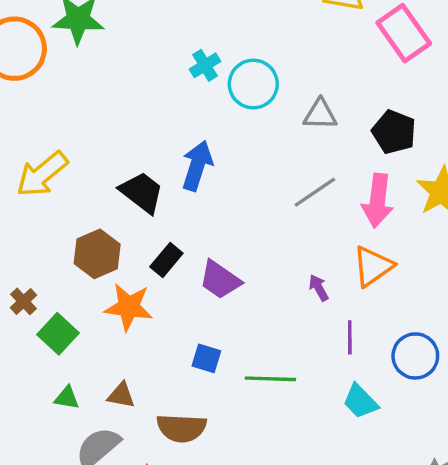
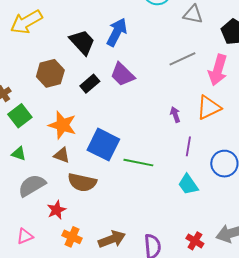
purple trapezoid: (220, 280) -> (122, 75), moved
orange star: (129, 307) -> (62, 125), moved
blue square: (206, 358) -> (103, 145), size x1.8
brown triangle: (121, 395) -> (62, 155), moved

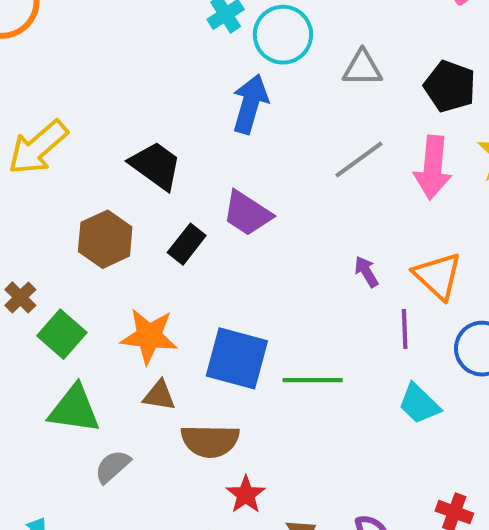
blue arrow: (117, 32) -> (250, 104), moved
orange triangle: (209, 108) -> (438, 276), moved, turned -40
green triangle: (19, 154) -> (74, 409), size x1.8
gray semicircle: (32, 185) -> (113, 467), size x0.7
red star: (56, 210) -> (246, 495), moved

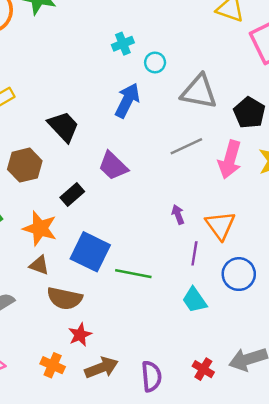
cyan circle: (283, 35) -> (155, 63), size x0.6
gray triangle: (362, 68) -> (199, 92), size x1.5
black rectangle: (187, 244) -> (72, 194), moved

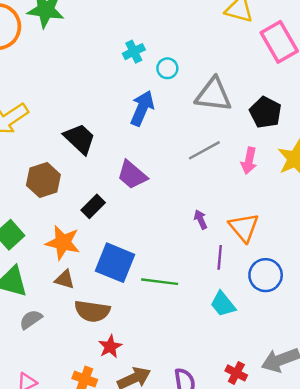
pink arrow: (230, 160) -> (249, 161), size x0.7

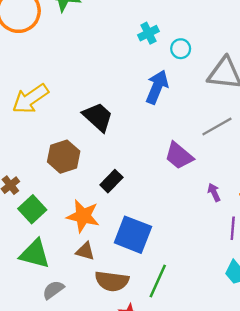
purple trapezoid: (132, 175) -> (179, 156), moved
green line: (160, 282) -> (158, 281), moved, turned -72

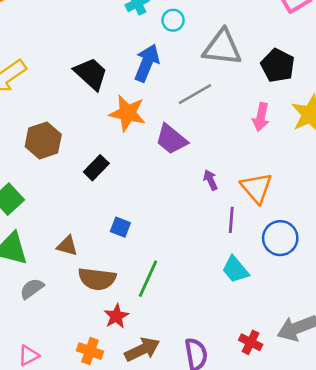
black trapezoid: (98, 117) -> (91, 74), moved
gray line: (217, 126) -> (195, 94), moved
orange star: (83, 216) -> (127, 113), moved
blue square: (133, 235) -> (120, 227), size x0.5

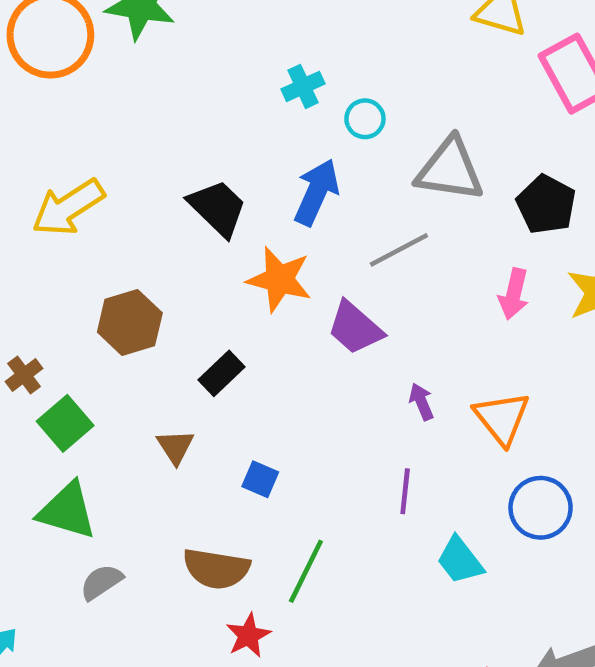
purple line: (231, 220) -> (405, 491), moved
brown triangle: (67, 246) -> (175, 447), moved, turned 40

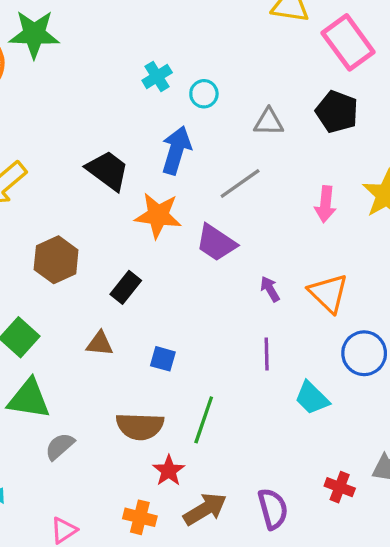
gray triangle: (450, 170) -> (269, 122), size x0.6
black pentagon: (546, 204) -> (337, 112), moved
brown triangle: (175, 447) -> (100, 344), turned -44

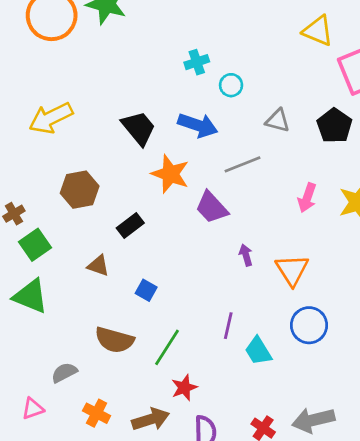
blue arrow: (176, 150) -> (198, 125), turned 78
purple line: (267, 354) -> (228, 326), moved
gray semicircle: (60, 446) -> (64, 373), moved
red star: (169, 471) -> (184, 388), moved

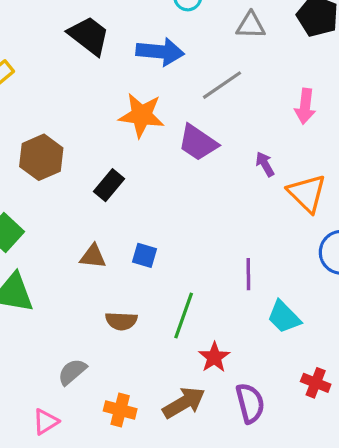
black trapezoid: (139, 128) -> (89, 36), moved
purple arrow: (246, 255) -> (265, 164), moved
brown triangle: (98, 266) -> (93, 256), moved
brown semicircle: (114, 340) -> (121, 321), size x0.7
cyan trapezoid: (258, 351) -> (284, 317), moved

